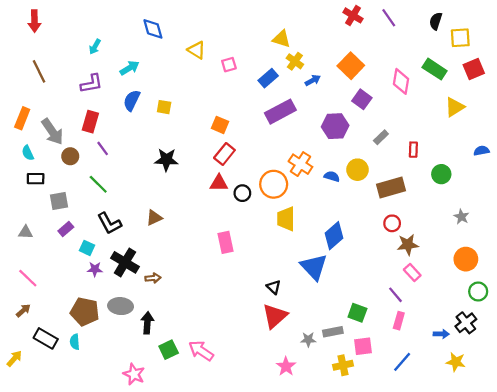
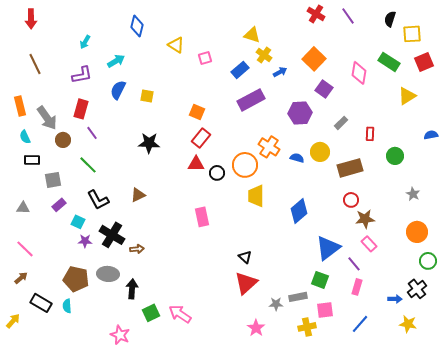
blue diamond: (153, 29) -> (137, 26), turned 30
orange rectangle: (22, 118) -> (20, 106), turned -36
blue triangle: (314, 267) -> (328, 248), moved, turned 36

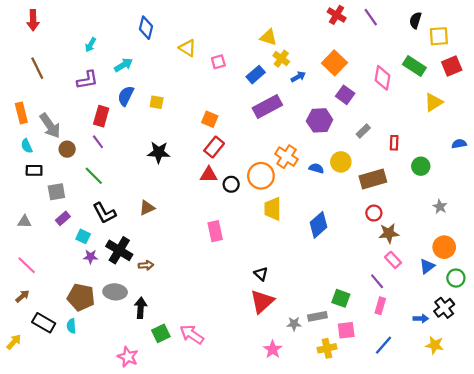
red rectangle: (81, 109) -> (101, 116), moved
blue triangle: (328, 248) -> (427, 266), moved, size x0.6

